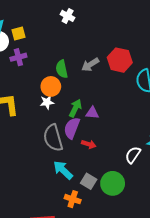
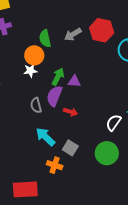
gray semicircle: (53, 138) -> (36, 105), size x0.6
green circle: (113, 183) -> (107, 153), moved

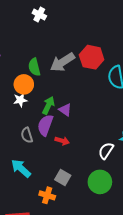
gray arrow: (73, 34) -> (62, 62), size x1.4
purple triangle: (74, 81) -> (65, 110), turned 32
cyan arrow: (45, 137) -> (21, 168), moved

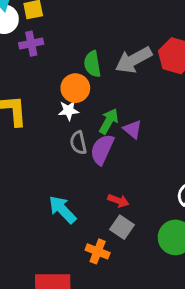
gray semicircle: (27, 135) -> (78, 143), moved
red arrow: (62, 141) -> (118, 201), moved

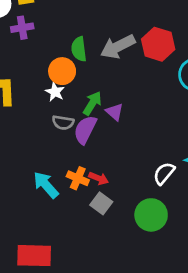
white star: (69, 110) -> (55, 92), turned 30
gray semicircle: (78, 143) -> (63, 123), turned -70
orange cross: (98, 251) -> (78, 178), moved

